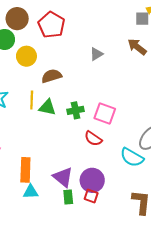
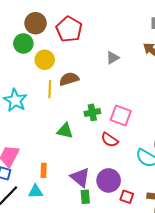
yellow line: (32, 100) -> (50, 89), moved
green triangle: (47, 107) -> (65, 131), moved
orange rectangle: (25, 170) -> (44, 170), size x0.6
cyan triangle: (31, 192) -> (36, 192), moved
red square: (91, 196) -> (127, 197), moved

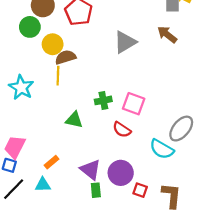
gray triangle: (113, 58) -> (125, 42), size x1.6
brown semicircle: (69, 79) -> (66, 57), moved
orange rectangle: (44, 170) -> (51, 162), turned 48

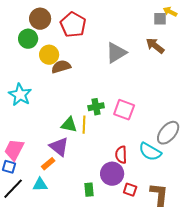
yellow line: (58, 76) -> (84, 125), moved
red semicircle: (122, 130) -> (121, 155), moved, turned 54
purple triangle: (90, 170) -> (59, 147), moved

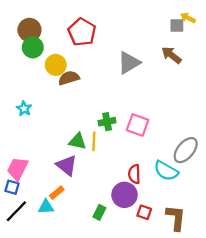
brown circle: (40, 19) -> (29, 30), moved
cyan star: (20, 95) -> (24, 109), size x0.6
orange rectangle: (48, 164) -> (57, 193), moved
green rectangle: (89, 190) -> (99, 212), turned 32

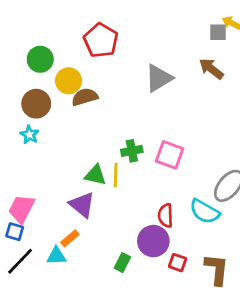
brown circle: (29, 30) -> (36, 104), moved

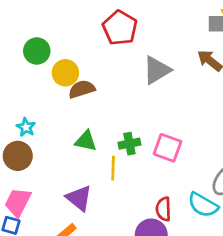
red pentagon: (101, 40) -> (120, 28), moved
brown circle: (36, 104) -> (18, 156), moved
green triangle: (95, 175) -> (86, 141), moved

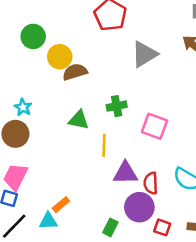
green cross: (129, 144) -> (117, 106), moved
purple triangle: (79, 198) -> (125, 173), moved, turned -40

